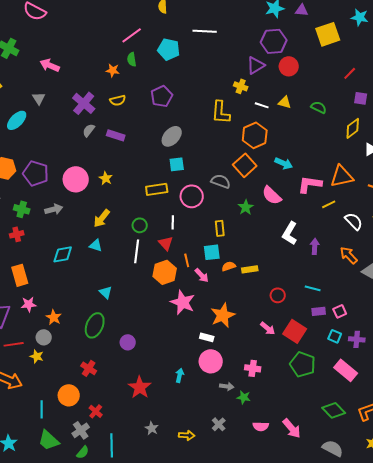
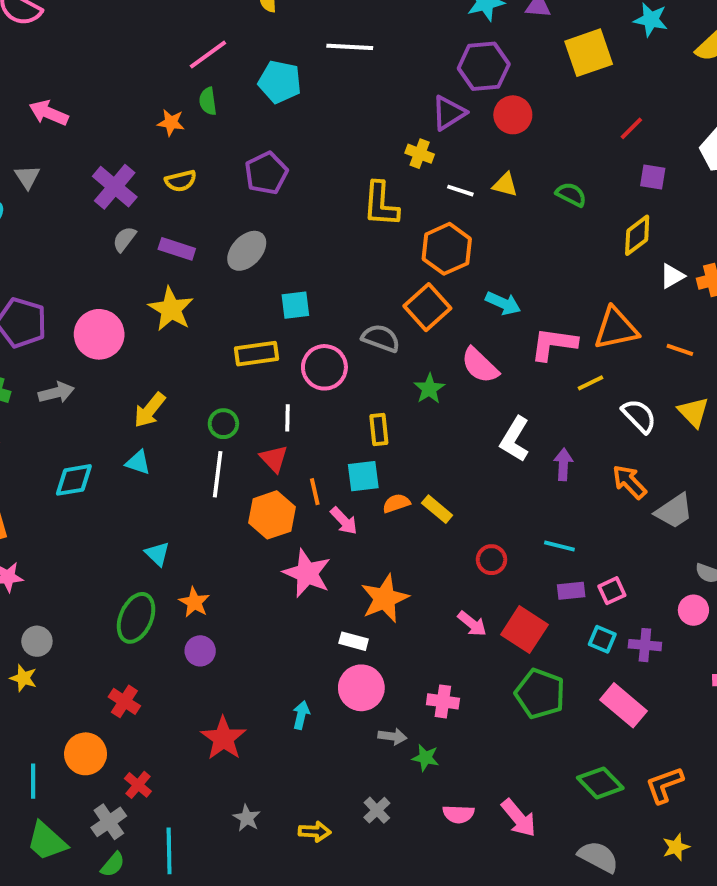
gray ellipse: (172, 136) -> (247, 251), moved
yellow star: (106, 178) -> (171, 309), moved, size x1.6
yellow rectangle: (250, 269) -> (437, 509), turned 49
orange star: (54, 317) -> (194, 602), moved

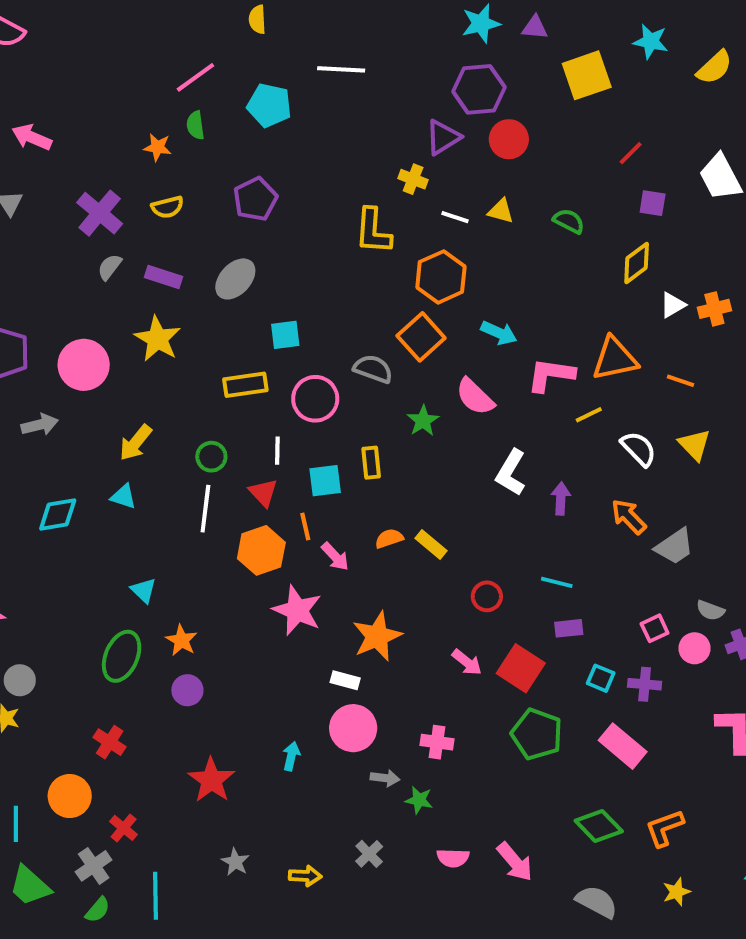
cyan square: (363, 476) -> (325, 481), moved
pink square: (612, 591) -> (655, 628), moved

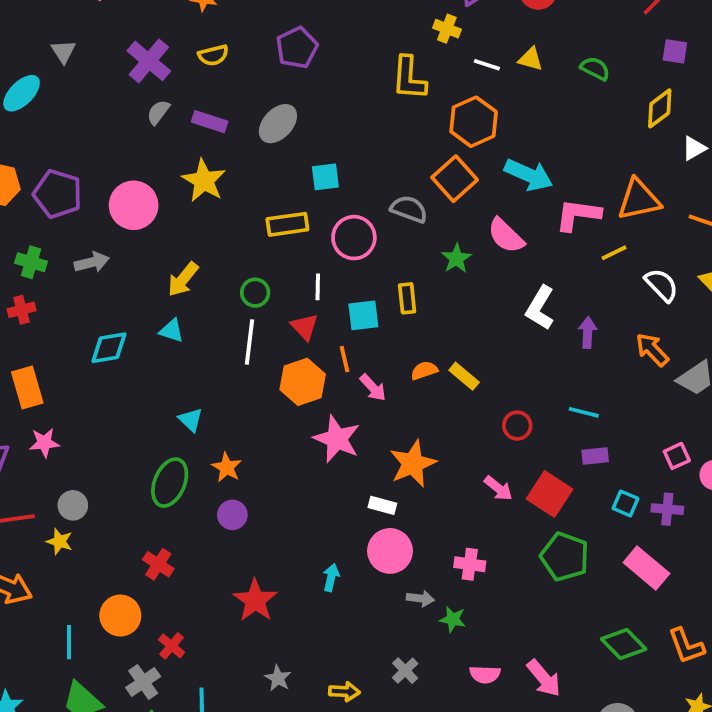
cyan arrow: (499, 333) -> (529, 175), size x1.4
orange L-shape: (665, 828) -> (686, 646), turned -90

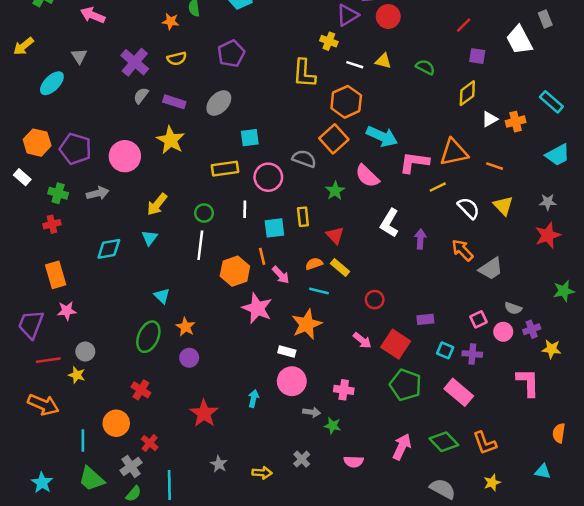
red triangle: (305, 327) -> (335, 235), moved
cyan triangle: (172, 331) -> (150, 238), turned 49
cyan line: (584, 412) -> (319, 291), moved
pink arrow: (544, 678) -> (402, 447), moved, turned -115

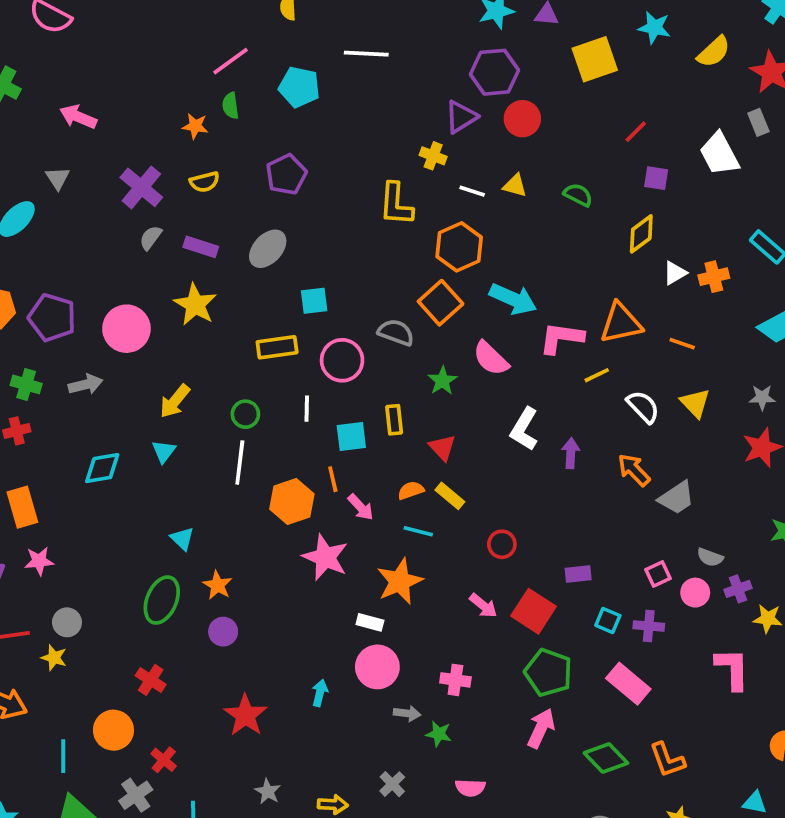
pink arrow: (402, 447) -> (541, 728), moved

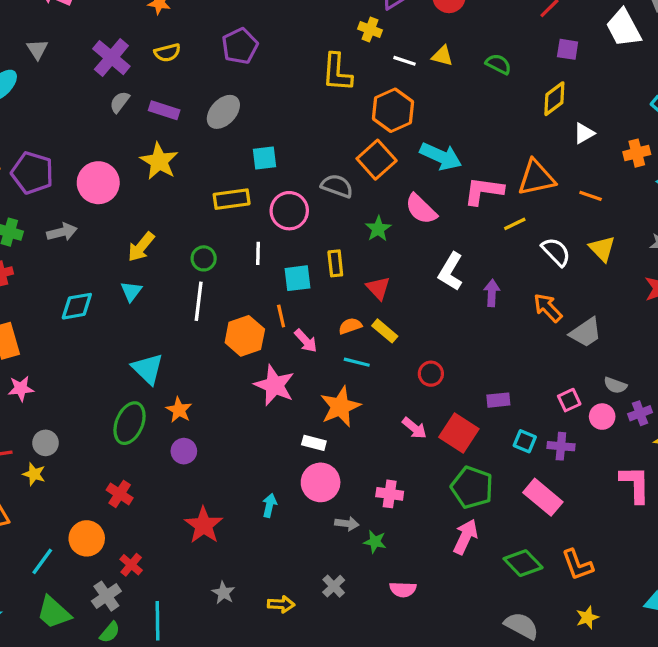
orange cross: (714, 277) -> (637, 153), moved
cyan triangle: (182, 539) -> (148, 369), size x1.5
cyan line: (63, 756) -> (42, 561), turned 36

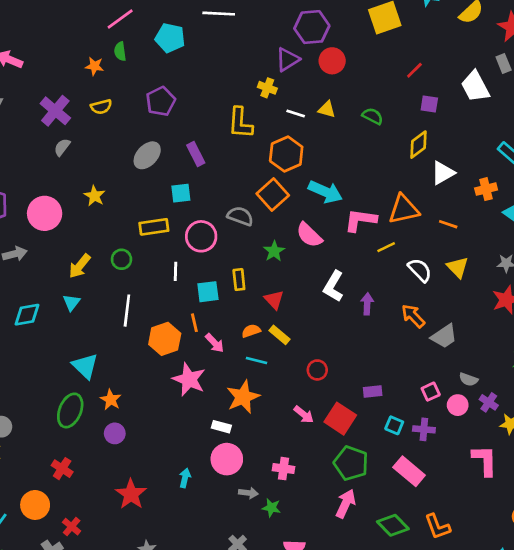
purple rectangle: (164, 110) -> (196, 154), moved, turned 45
white triangle: (584, 133) -> (443, 173), size x1.4
yellow star: (159, 161) -> (94, 196), size x0.7
green circle: (204, 258) -> (121, 259), moved
purple cross: (640, 413) -> (489, 402), turned -36

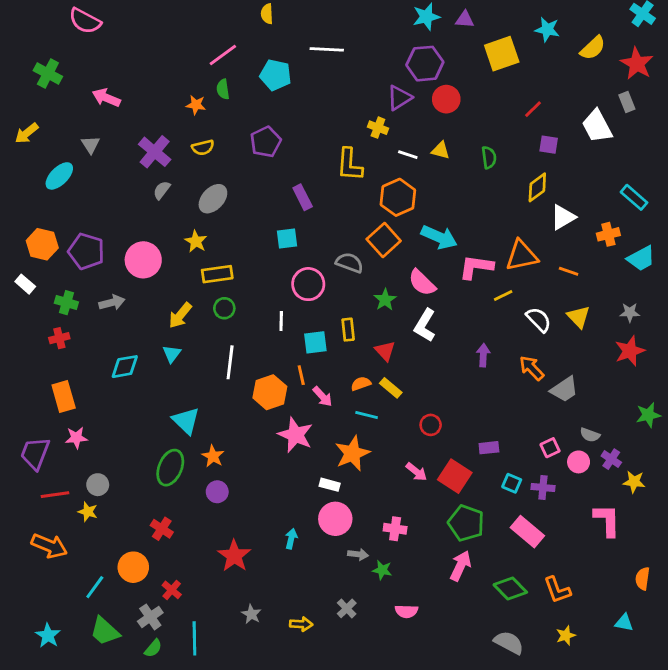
green semicircle: (373, 116) -> (489, 157), turned 55
gray ellipse: (147, 155) -> (213, 199), moved
yellow rectangle: (154, 227) -> (217, 274), moved
white L-shape: (333, 286) -> (425, 325), moved

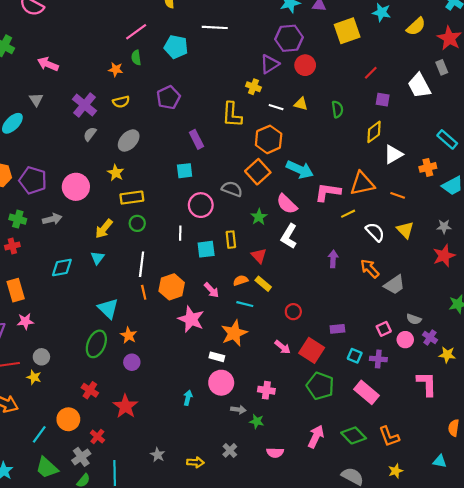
orange line: (301, 375) -> (144, 292), moved
red star: (234, 556) -> (125, 406), moved
pink arrow: (460, 566) -> (316, 436), moved

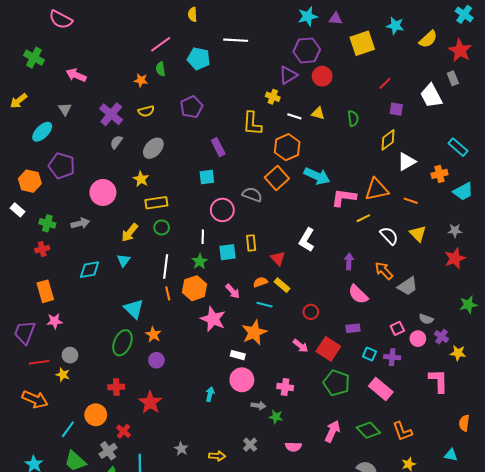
purple pentagon: (33, 180) -> (62, 166), moved
pink semicircle: (287, 204) -> (358, 294), moved
green star: (259, 217) -> (200, 261), moved
red cross: (90, 390) -> (116, 387), turned -35

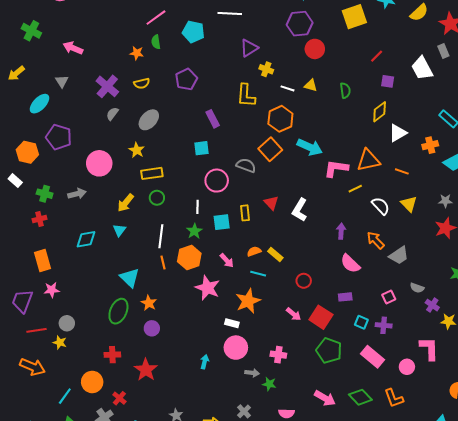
purple triangle: (288, 75) -> (249, 48), moved
red triangle: (278, 258) -> (271, 203), moved
pink circle: (418, 339) -> (407, 367), moved
pink arrow: (332, 431) -> (325, 398), turned 95

